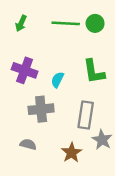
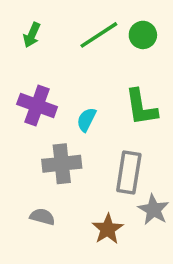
green line: (66, 23) -> (99, 35), turned -36

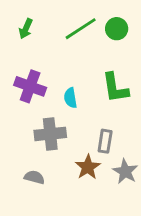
cyan semicircle: (86, 120) -> (70, 98), turned -36
gray rectangle: (129, 173) -> (105, 141), size x0.7
brown star: (108, 229) -> (88, 167), moved

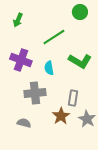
green line: (81, 29) -> (54, 37), moved
green circle: (117, 29) -> (80, 12), moved
green L-shape: (115, 88) -> (80, 61), turned -50

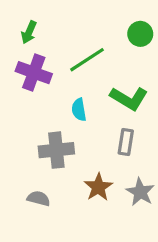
green circle: (80, 12) -> (140, 34), moved
purple cross: (21, 60) -> (34, 73), moved
gray rectangle: (73, 98) -> (126, 142), moved

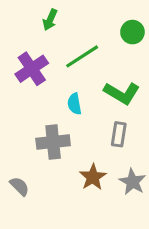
green arrow: (29, 32) -> (50, 20), moved
purple cross: (34, 73) -> (32, 69), turned 36
gray semicircle: (39, 198) -> (19, 186), moved, turned 30

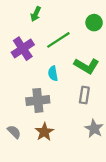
brown star: (93, 177) -> (44, 132), moved

